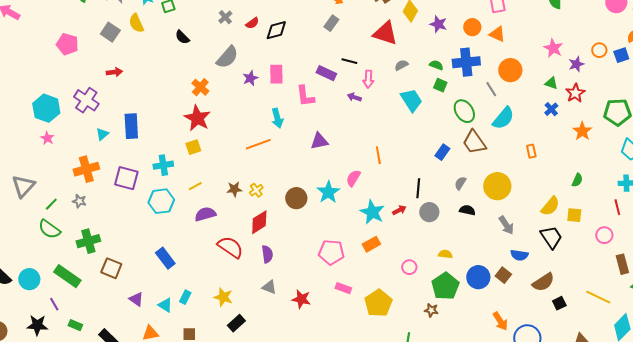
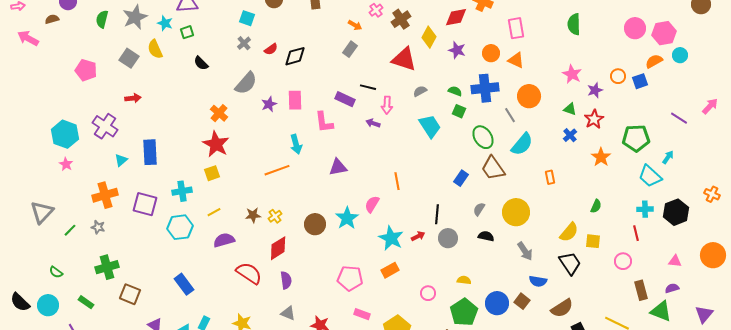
green semicircle: (49, 229) -> (56, 272), moved, size x0.6
green rectangle: (67, 276) -> (86, 302), size x0.6

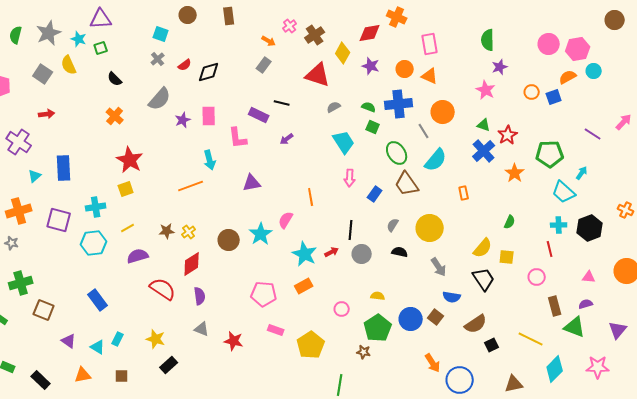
purple star: (595, 90) -> (500, 67), moved
pink arrow: (387, 105) -> (350, 178), moved
orange cross: (219, 113) -> (115, 116), moved
purple arrow: (373, 123) -> (287, 139), turned -56
blue cross: (570, 135) -> (484, 151), size x1.6

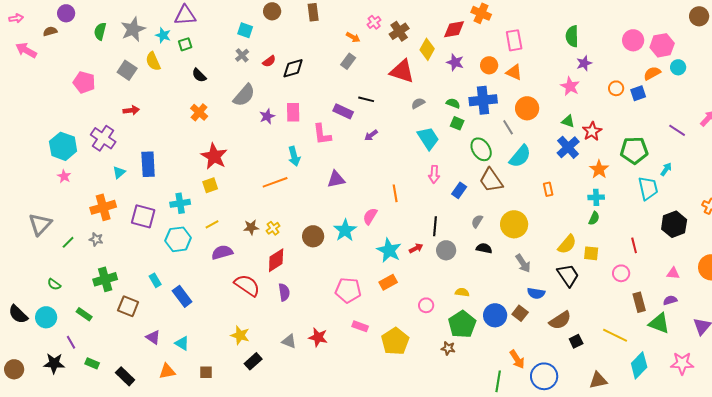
cyan trapezoid: (564, 192) -> (648, 188), turned -145
cyan cross: (559, 225) -> (596, 197), moved
gray triangle: (202, 329) -> (289, 341), moved
cyan rectangle: (118, 339) -> (155, 280), moved, turned -56
green line: (340, 385) -> (498, 381), moved

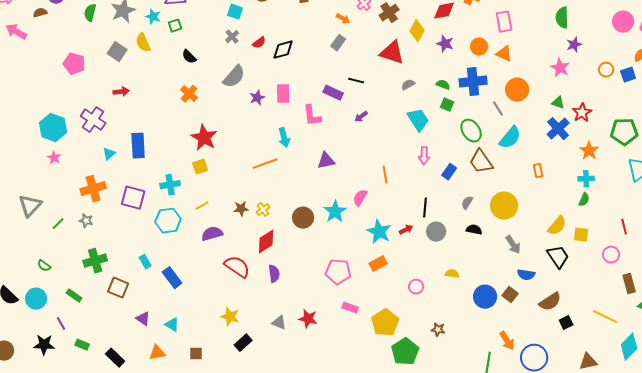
green pentagon: (462, 324) -> (405, 352), moved

